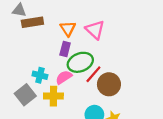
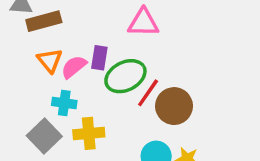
orange triangle: (68, 29) -> (50, 60), moved
pink triangle: (95, 30) -> (143, 23), turned -36
pink semicircle: (64, 77) -> (74, 67), moved

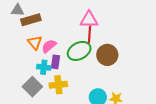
purple rectangle: (99, 58) -> (55, 62), moved
red line: (148, 93) -> (90, 35), moved, turned -30
brown circle: (174, 106) -> (107, 55), moved

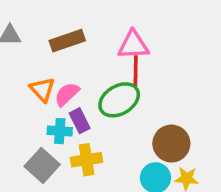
brown rectangle: (31, 20) -> (67, 41), moved
brown circle: (107, 55) -> (171, 144), moved
purple rectangle: (55, 62) -> (80, 121), turned -32

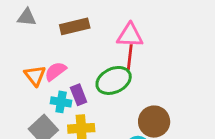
orange triangle: (42, 89) -> (35, 76), moved
pink semicircle: (67, 94) -> (55, 71), moved

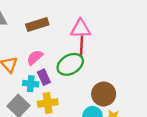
pink semicircle: (55, 71) -> (35, 57), moved

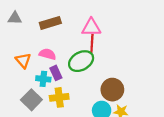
pink semicircle: (35, 57) -> (48, 54), turned 56

